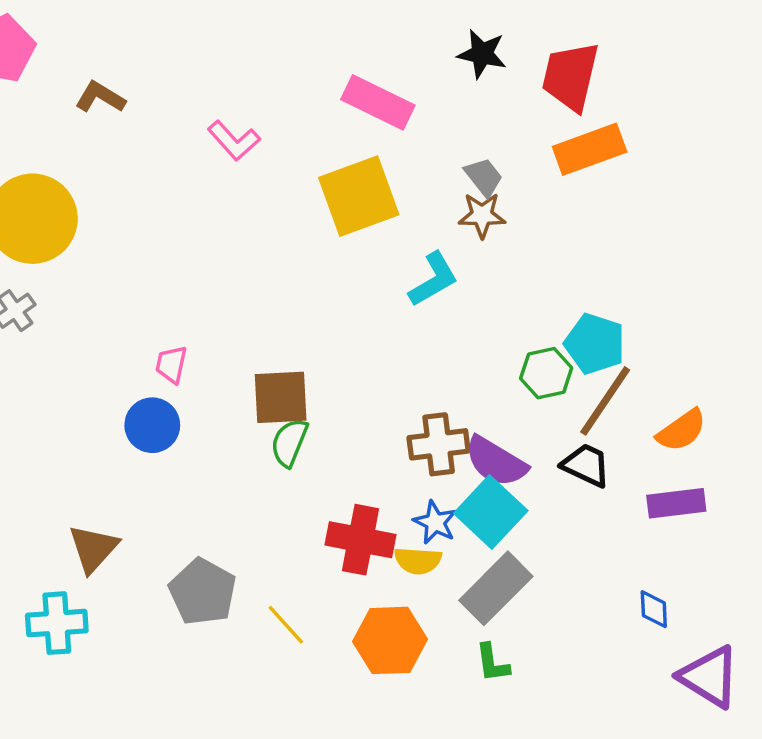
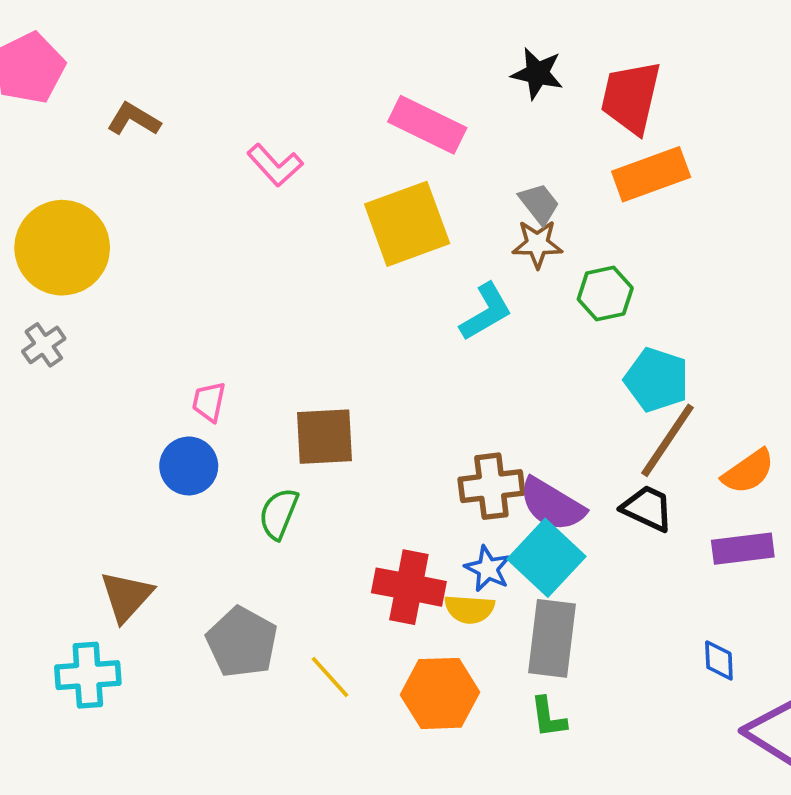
green hexagon: (546, 373) -> (605, 294), moved
green semicircle: (289, 443) -> (279, 514), moved
gray rectangle: (496, 588) -> (552, 638), turned -38

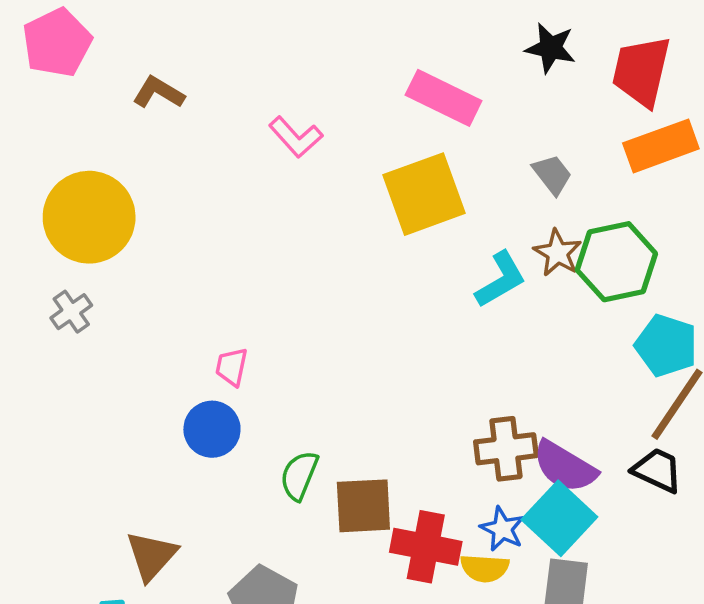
brown star: (537, 244) -> (558, 253), moved, turned 30
green hexagon: (605, 294) -> (616, 262), size x1.5
brown square: (325, 437) -> (363, 506), moved

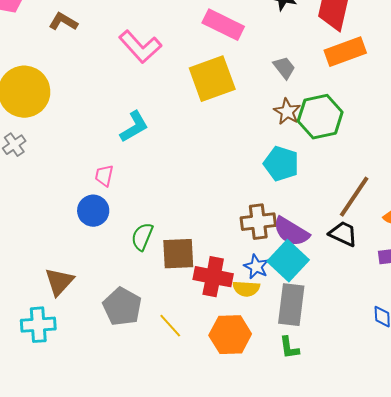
pink L-shape: (296, 137) -> (140, 47), size x1.4
cyan L-shape: (501, 280) -> (134, 127), moved
cyan pentagon: (666, 345) -> (281, 164), moved

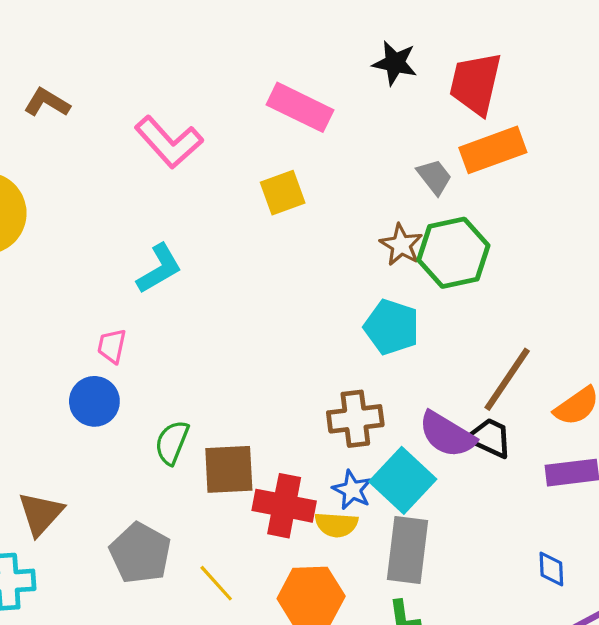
gray trapezoid: (284, 68) -> (434, 177), moved
yellow square: (212, 79) -> (283, 193), size x0.6
purple semicircle: (291, 232) -> (447, 435), moved

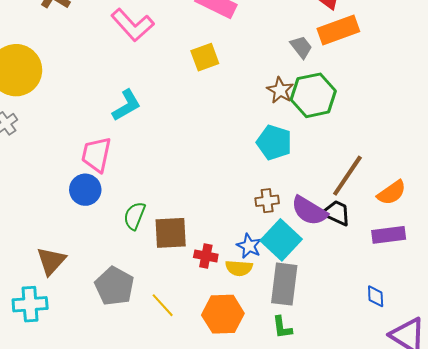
pink trapezoid: (112, 346) -> (96, 155), size x1.6
brown cross: (355, 419) -> (267, 201), moved, size x0.7
red cross: (284, 506) -> (206, 256), size x0.6

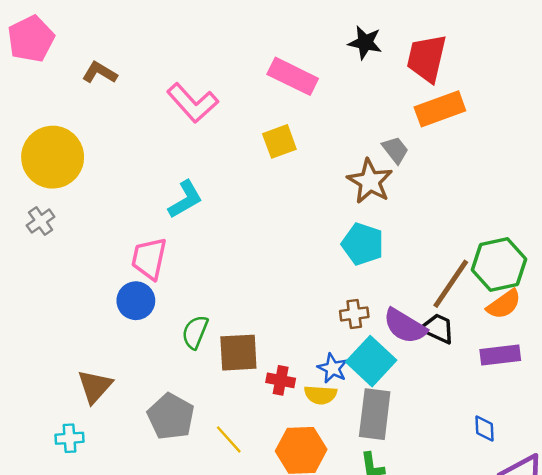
gray trapezoid: (301, 47) -> (395, 150), moved
brown star: (280, 90) -> (370, 181), size x1.4
green hexagon: (313, 95) -> (499, 265), moved
cyan cross: (30, 304) -> (70, 438), size x0.7

